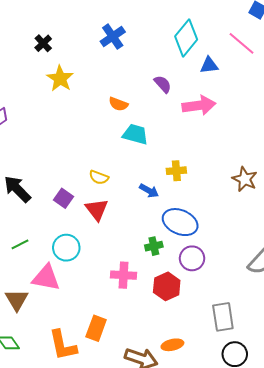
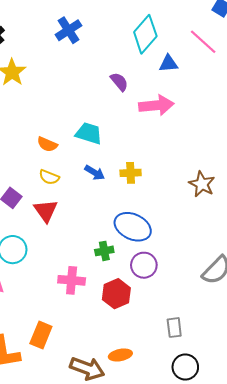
orange semicircle: (118, 104) -> (47, 144), moved
blue arrow: (149, 191) -> (95, 173), moved
gray rectangle: (223, 317) -> (174, 328), size x0.7

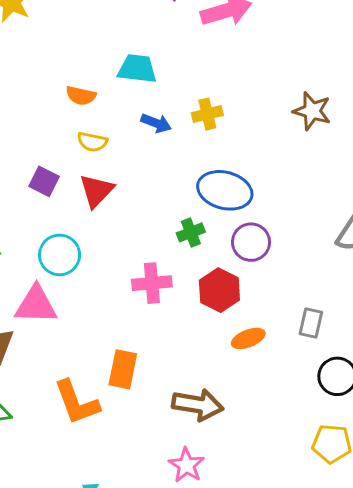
red triangle: (46, 211) -> (96, 191), turned 30
gray rectangle: (174, 328) -> (311, 323), turned 30
orange ellipse: (120, 355) -> (248, 338), moved

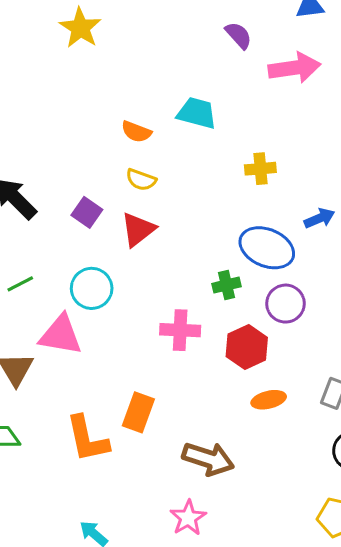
blue arrow: (156, 123) -> (319, 218), moved, turned -52

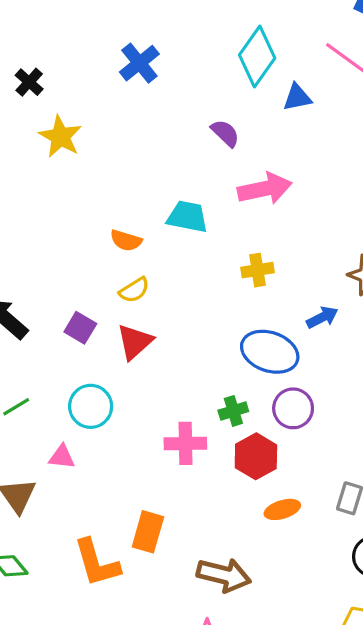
pink arrow: (294, 68) -> (265, 189), moved
yellow semicircle: (141, 180) -> (134, 290), turned -48
green cross: (227, 285) -> (233, 411), moved
pink triangle: (61, 335) -> (62, 457), size x0.6

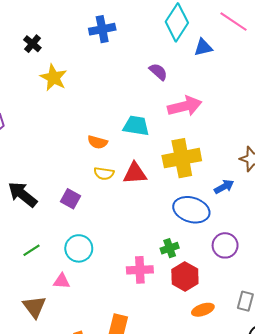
blue cross: (139, 63) -> (102, 29), turned 30
yellow cross: (257, 270) -> (182, 158), size x1.8
yellow semicircle: (134, 290) -> (104, 173), turned 42
red triangle: (135, 342) -> (135, 173), moved, turned 40
purple circle: (293, 408) -> (225, 245), moved

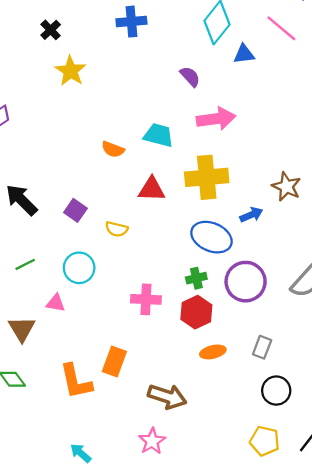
yellow semicircle: (104, 173) -> (117, 229), moved
purple circle: (225, 245) -> (246, 282), size x1.4
green cross: (170, 248) -> (196, 278), moved

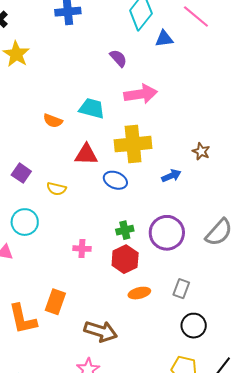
brown star: (286, 187) -> (201, 151), size x0.7
blue ellipse: (211, 237) -> (115, 180), moved, size x0.7
pink cross: (146, 299) -> (82, 249), size x0.7

